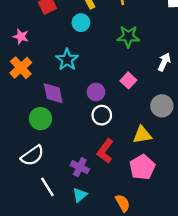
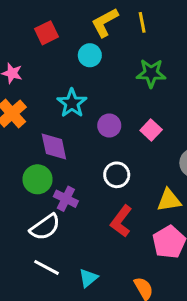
purple circle: (96, 92) -> (109, 126), moved
white semicircle: (32, 156) -> (45, 227), moved
purple cross: (80, 167) -> (66, 199), moved
white line: (47, 187) -> (46, 267), turned -30

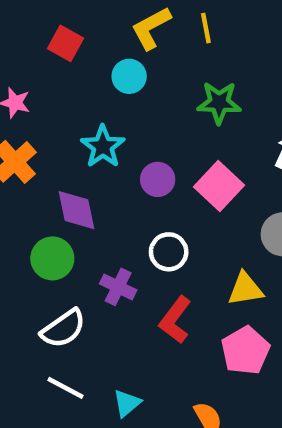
red square: (46, 33) -> (65, 43), turned -35
pink square: (151, 130) -> (219, 186), size x1.5
purple cross: (66, 199) -> (118, 287), moved

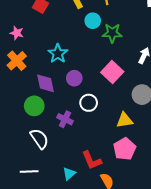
cyan circle: (129, 76) -> (93, 21), moved
purple circle: (158, 179) -> (74, 78), moved
red L-shape: (175, 320) -> (92, 160), moved, turned -60
white semicircle: (63, 329) -> (39, 139), turned -90
white line: (65, 388) -> (29, 172), moved, turned -30

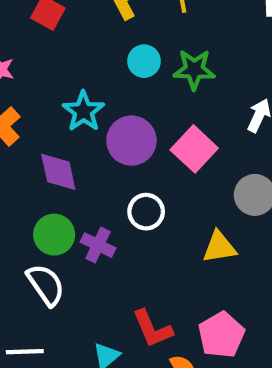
cyan circle: (93, 21) -> (144, 61), moved
purple circle: (74, 78) -> (131, 141), moved, size x1.5
green circle: (34, 106) -> (54, 235), moved
pink pentagon: (125, 149) -> (221, 335), moved

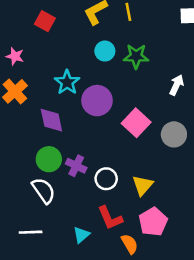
pink square: (194, 149) -> (136, 123), moved
white circle: (146, 212) -> (106, 179), moved
yellow triangle: (219, 247) -> (143, 185), moved, turned -40

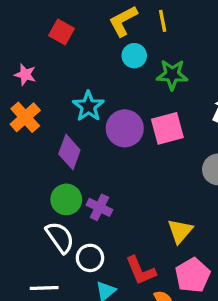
cyan circle: (105, 51) -> (134, 56), moved
purple diamond: (51, 120) -> (69, 152), turned 32
pink square: (136, 123) -> (167, 128), moved, turned 32
white circle: (106, 179) -> (90, 258), moved

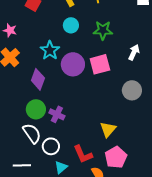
cyan circle: (134, 56) -> (71, 25), moved

